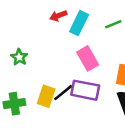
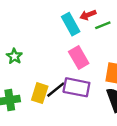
red arrow: (58, 16) -> (88, 15), moved
cyan rectangle: (79, 23) -> (71, 24), turned -55

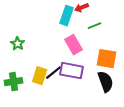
cyan rectangle: (71, 24) -> (67, 16), turned 48
green line: (103, 25) -> (95, 26), moved

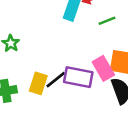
pink rectangle: (74, 45) -> (103, 68), moved

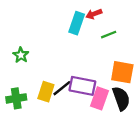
pink rectangle: (103, 68) -> (100, 98), moved, turned 50

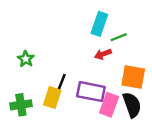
red arrow: (94, 14) -> (103, 54), moved
cyan rectangle: (77, 23) -> (99, 24), moved
black line: (62, 88) -> (61, 84), moved, turned -30

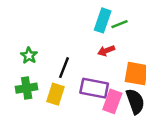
green line: (119, 37) -> (120, 24), moved
black line: (61, 84) -> (64, 68), moved
green cross: (21, 105) -> (27, 88), moved

